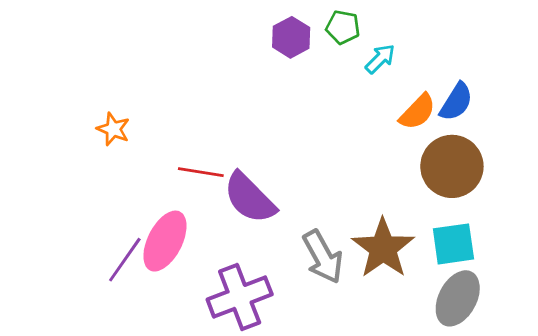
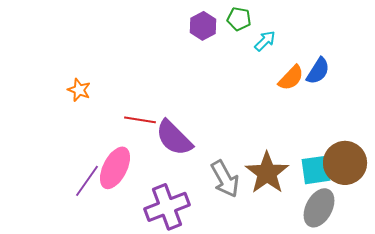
brown circle: (452, 166) -> (345, 163), moved

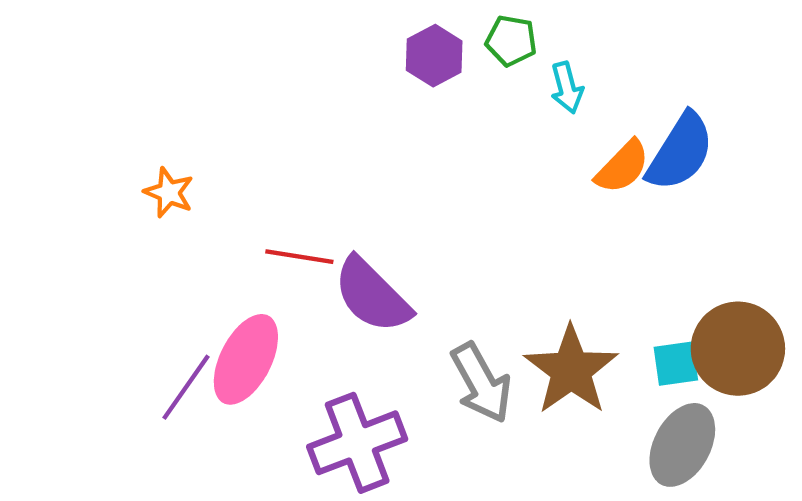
cyan arrow: (265, 41) -> (567, 88), turned 120
blue semicircle: (318, 71) -> (680, 152), size x1.4
cyan square: (316, 170) -> (676, 364), size x0.7

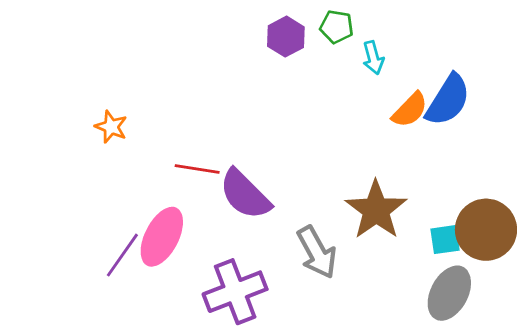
brown star: (571, 370) -> (376, 210), moved

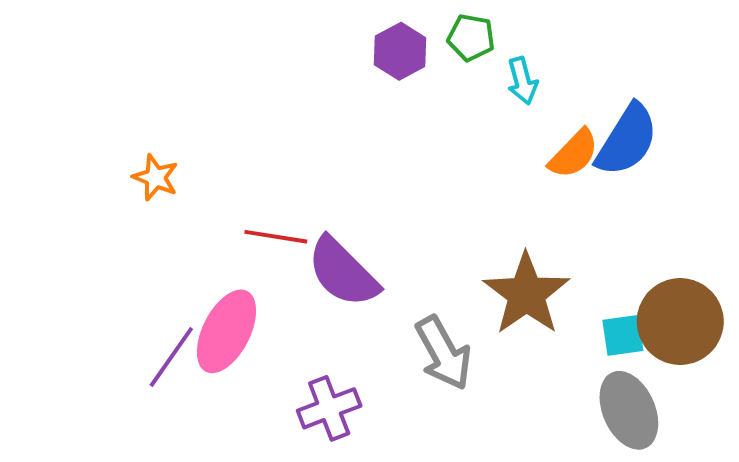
purple cross: (235, 292) -> (329, 408), size x0.7
gray ellipse: (449, 293) -> (629, 410), turned -52

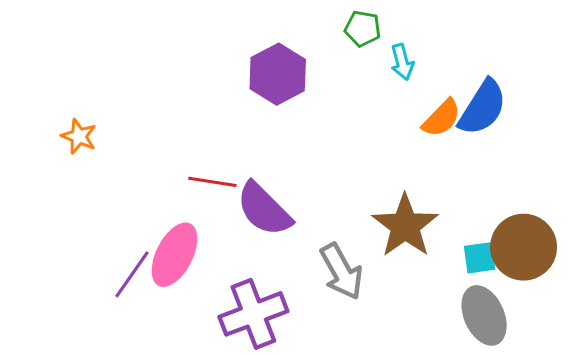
purple hexagon: (400, 51) -> (278, 74), moved, size x1.4
orange star: (155, 178) -> (79, 136), moved
purple cross: (329, 408) -> (253, 314), size x1.4

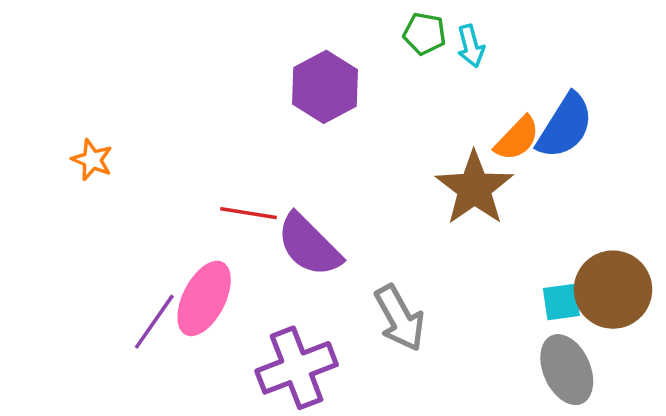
cyan arrow: (402, 62) -> (471, 46), moved
brown star: (405, 226) -> (474, 188), moved

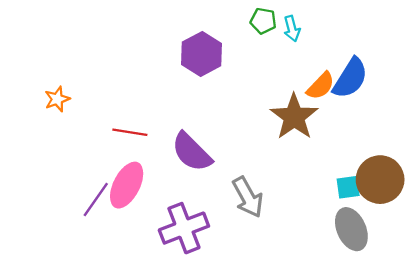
orange star: (92, 160) -> (57, 99), turned 30
red line: (249, 213) -> (130, 132), moved

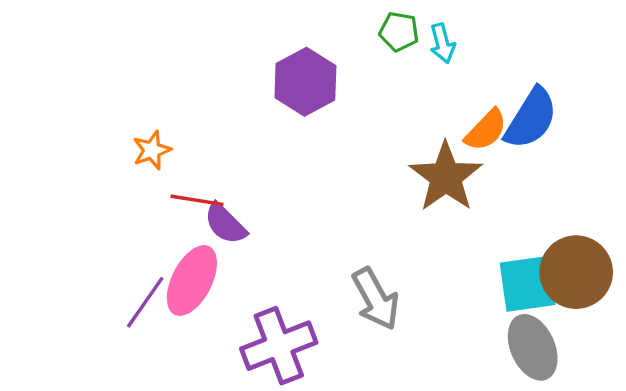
orange star: (57, 99) -> (152, 150), moved
purple semicircle: (192, 152) -> (225, 224), moved, size x0.7
cyan square: (348, 187) -> (528, 284), size x1.6

